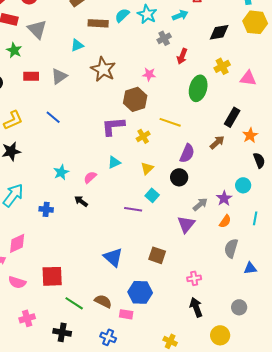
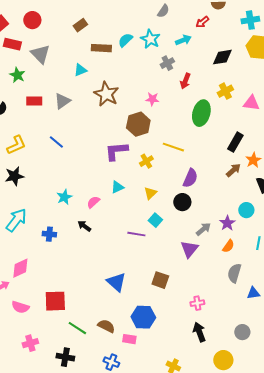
brown arrow: (217, 142) -> (233, 170), moved

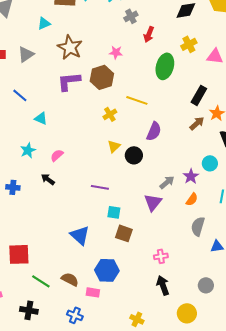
purple L-shape: (116, 151) -> (69, 81), moved
cyan triangle: (117, 187) -> (41, 118), moved, turned 48
black circle: (182, 202) -> (134, 155), moved
cyan square: (155, 220) -> (114, 212), moved, turned -32

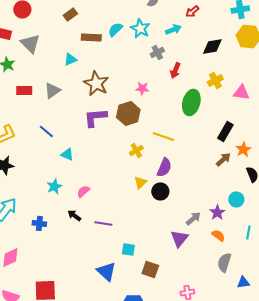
purple semicircle: (154, 131) -> (164, 167), moved
purple line: (100, 187) -> (103, 223), moved
orange semicircle: (192, 199) -> (218, 235), turned -88
cyan square: (114, 212) -> (128, 249), moved

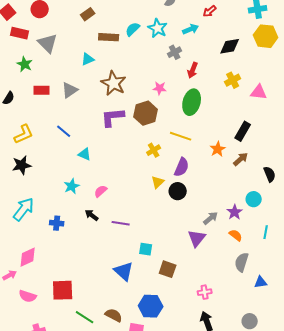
green ellipse: (191, 102) -> (192, 102), moved
orange star: (243, 149) -> (218, 149), moved

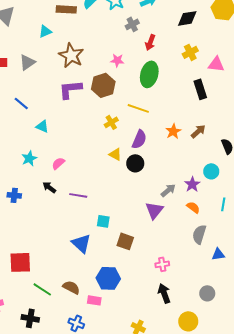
black rectangle: (243, 131) -> (200, 89), moved, turned -48
orange star: (218, 149) -> (173, 131), moved
yellow triangle: (158, 182) -> (115, 154), turned -48

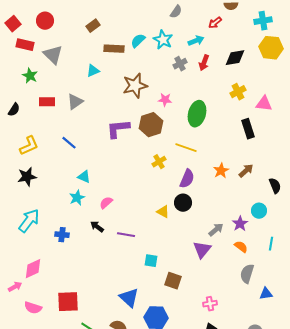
red arrow: (150, 42) -> (204, 63), moved
brown star: (71, 55) -> (135, 86), moved, turned 30
cyan triangle: (42, 126) -> (84, 177), moved
yellow triangle: (115, 154) -> (163, 212), moved
blue triangle: (81, 243) -> (129, 298), moved

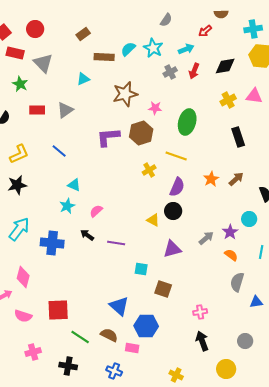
pink triangle: (264, 104) -> (254, 96), moved
blue cross: (62, 235) -> (52, 243), size x1.6
purple triangle: (202, 250) -> (172, 249), moved, turned 36
pink diamond: (33, 269) -> (23, 277), turned -50

